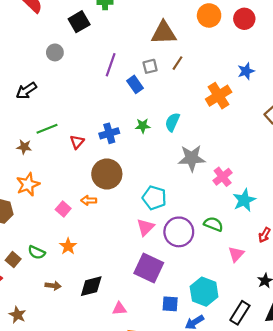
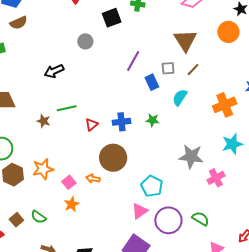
brown triangle: (164, 33) -> (185, 40), turned 50
cyan semicircle: (172, 122) -> (180, 97), moved
orange star: (28, 184) -> (43, 169), moved
cyan star: (244, 200) -> (232, 144), moved
orange star: (68, 246) -> (72, 204), moved

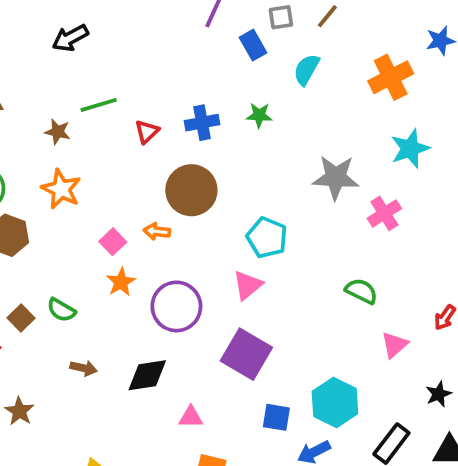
orange star: (43, 169) -> (61, 189), moved, turned -30
purple circle: (168, 220) -> (176, 306), moved

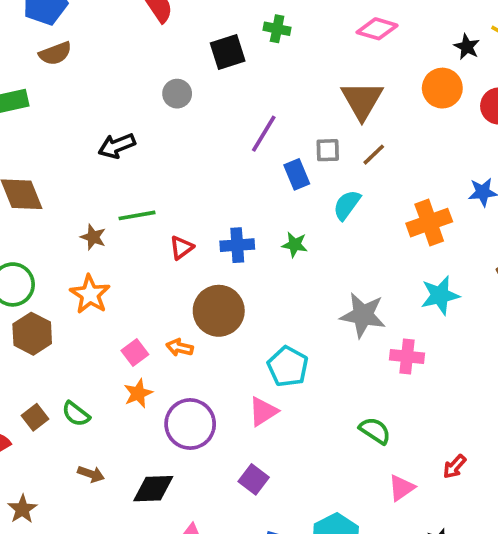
pink cross: (384, 213) -> (407, 356), turned 32
purple square: (246, 354) -> (254, 479), size x0.6

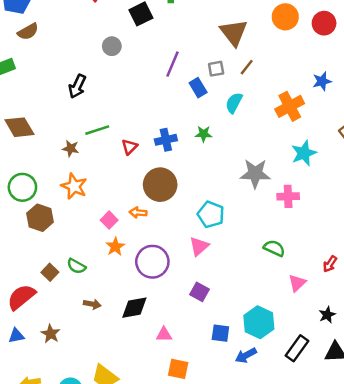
black arrow: (117, 146) -> (77, 86), turned -35

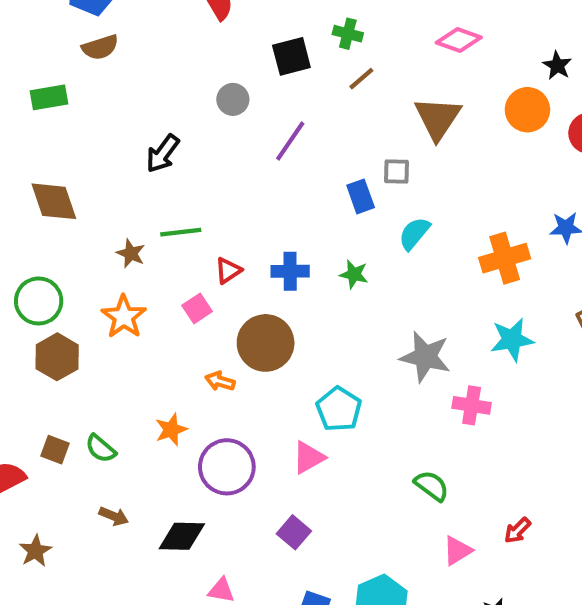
purple line: (173, 64) -> (290, 141), moved
brown line: (247, 67) -> (361, 79), moved
pink square: (109, 220) -> (197, 308), moved
brown square: (50, 272) -> (55, 450), turned -35

